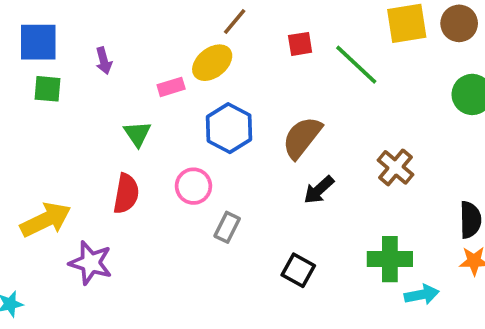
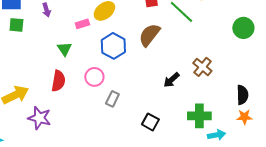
brown semicircle: (302, 137) -> (149, 35), moved
black arrow: (319, 190) -> (171, 80), moved

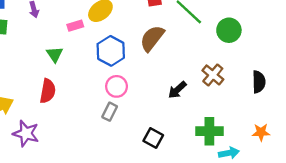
green circle: (243, 28) -> (229, 30), moved
pink circle: (94, 77) -> (117, 86), moved
black semicircle: (242, 95) -> (259, 82), moved

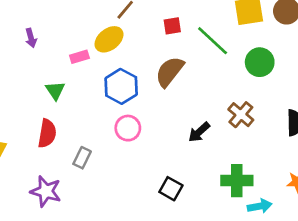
gray rectangle: (110, 112) -> (82, 158), moved
purple star: (26, 133) -> (46, 191), moved

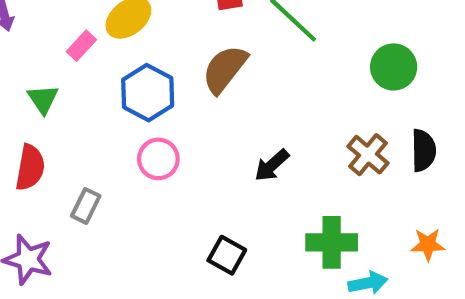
pink rectangle: (79, 57) -> (81, 46), turned -30
green circle: (260, 62) -> (394, 67), moved
brown cross: (241, 115) -> (368, 155), moved

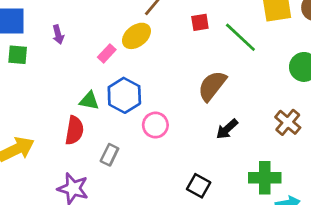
brown semicircle: (225, 69) -> (212, 86), moved
blue hexagon: (148, 93) -> (124, 95), moved
green triangle: (43, 99) -> (89, 101), moved, turned -45

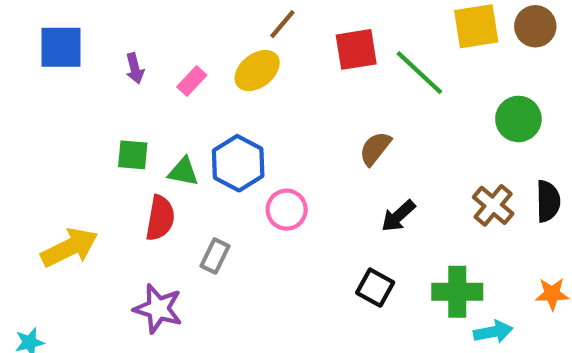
red square: (200, 22) -> (356, 49), size x1.5
pink rectangle: (107, 53) -> (192, 81), moved
green square: (18, 55) -> (133, 155), moved
brown semicircle: (212, 86) -> (375, 148), size x0.7
black square: (199, 186) -> (375, 288), moved

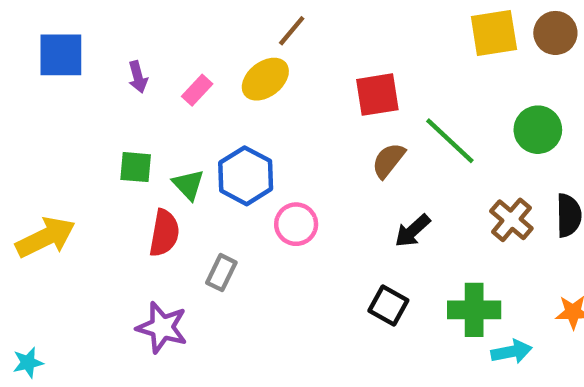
red square: (356, 49) -> (377, 95), moved
green line: (419, 73) -> (450, 141), moved
green triangle: (183, 172) -> (188, 185), turned 36
yellow arrow: (70, 248) -> (46, 237), moved

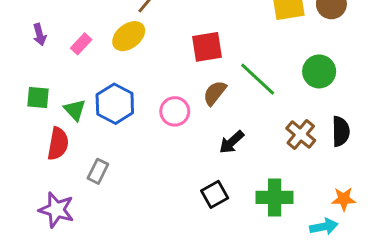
pink circle: (296, 224) -> (175, 111), moved
black square: (388, 305) -> (215, 194), turned 32
cyan arrow: (511, 352) -> (324, 227), moved

